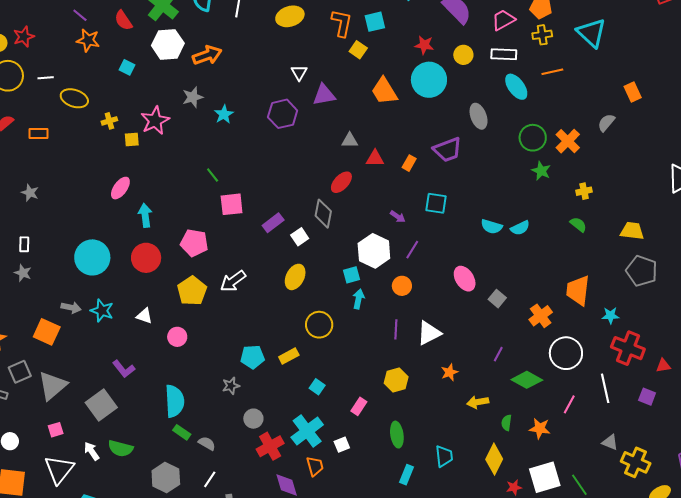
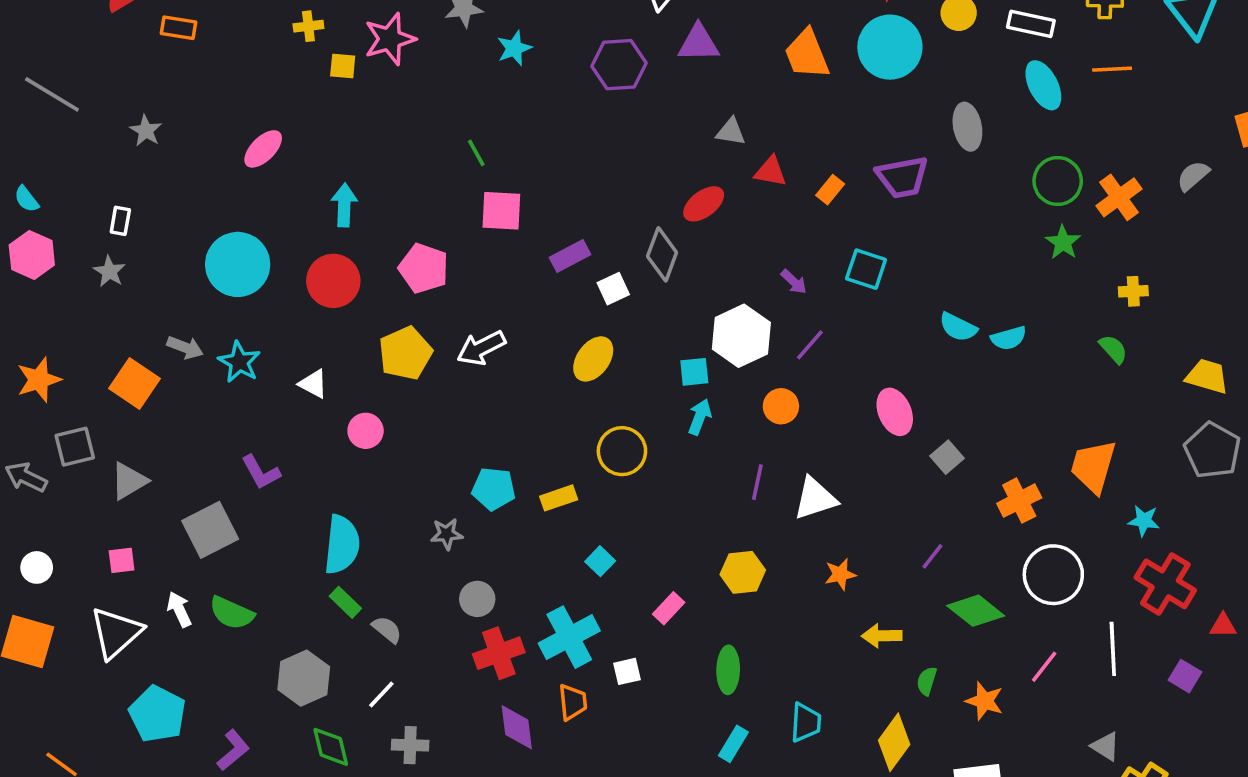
pink ellipse: (120, 188) -> (263, 149), moved
gray triangle: (52, 386) -> (129, 481), size x0.7

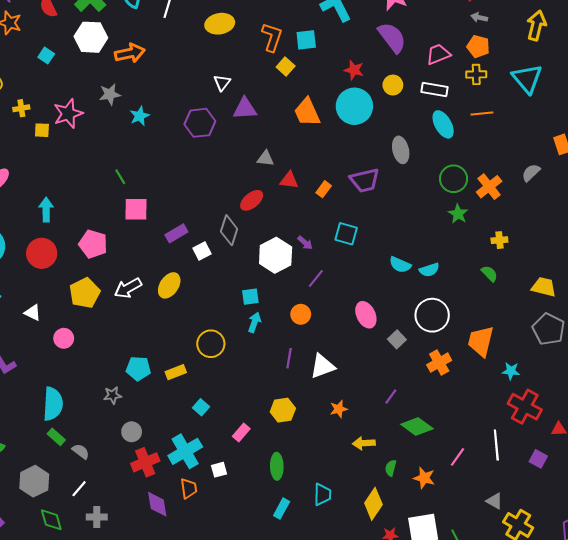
white hexagon: (741, 336) -> (276, 255), moved
yellow ellipse: (593, 359) -> (169, 285), moved
white circle: (1053, 575) -> (432, 315), moved

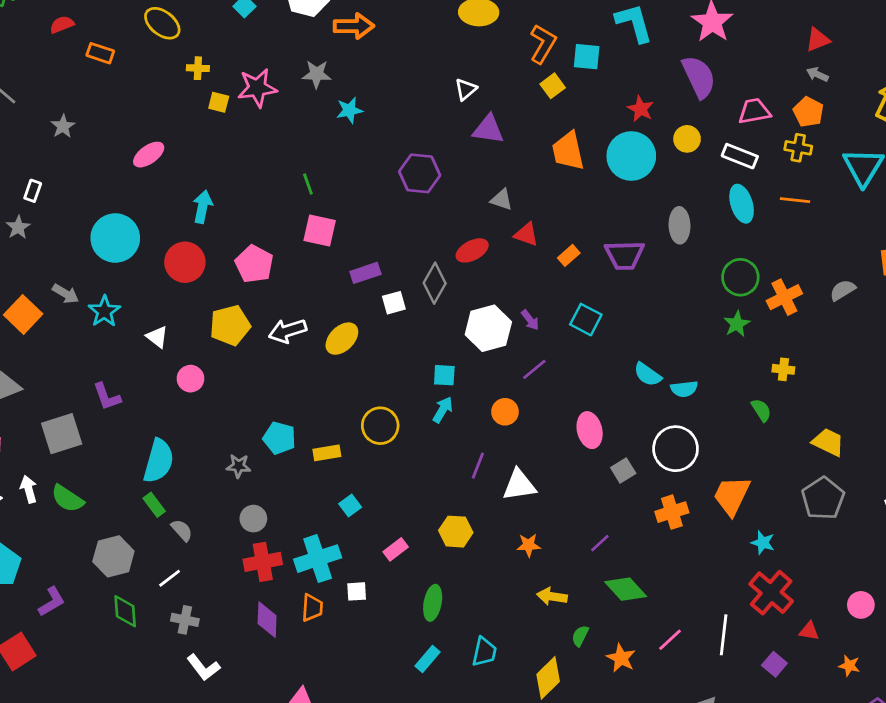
purple hexagon: (200, 123) -> (420, 173), moved

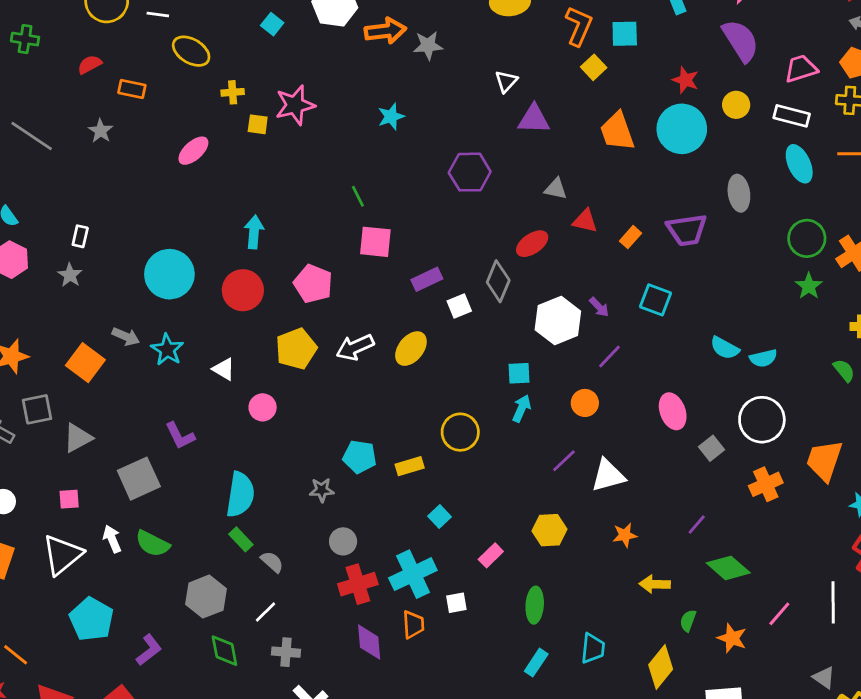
gray star: (317, 74) -> (428, 45), moved
gray star: (63, 126) -> (101, 131), moved
pink ellipse: (149, 155) -> (193, 151), moved
purple line: (478, 466) -> (564, 461), turned 32

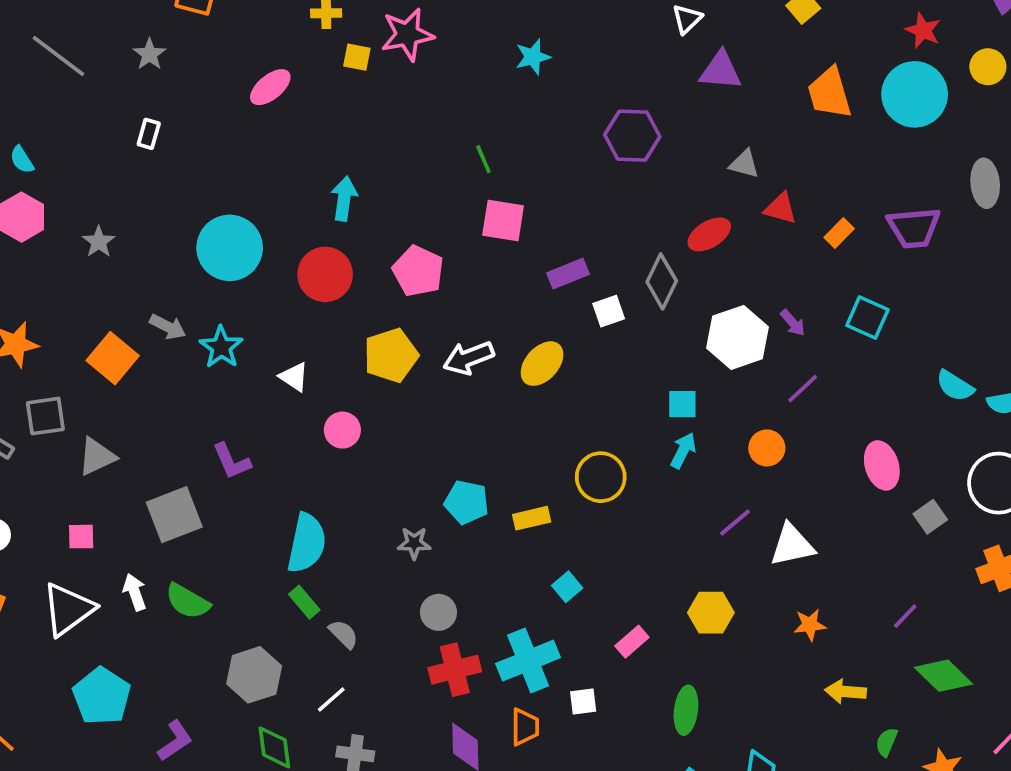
white rectangle: (80, 236) -> (149, 134), moved

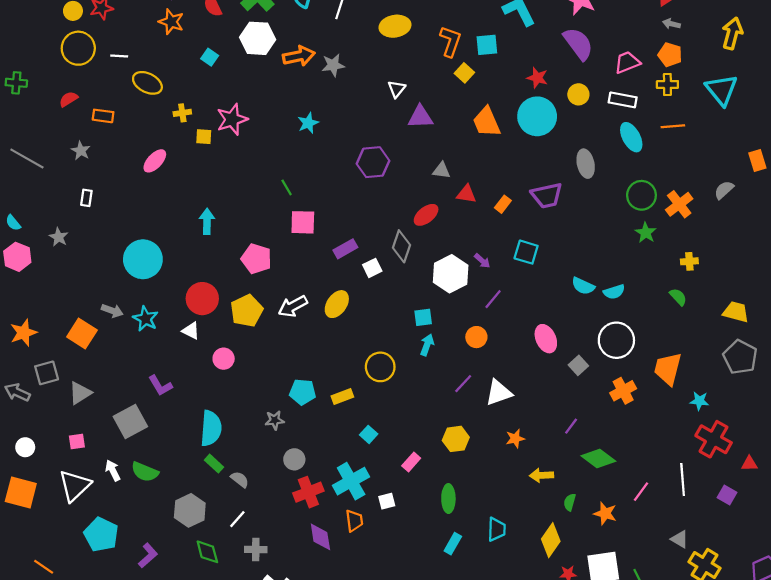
gray star: (99, 242) -> (59, 237), moved
red circle: (325, 274) -> (202, 299), moved

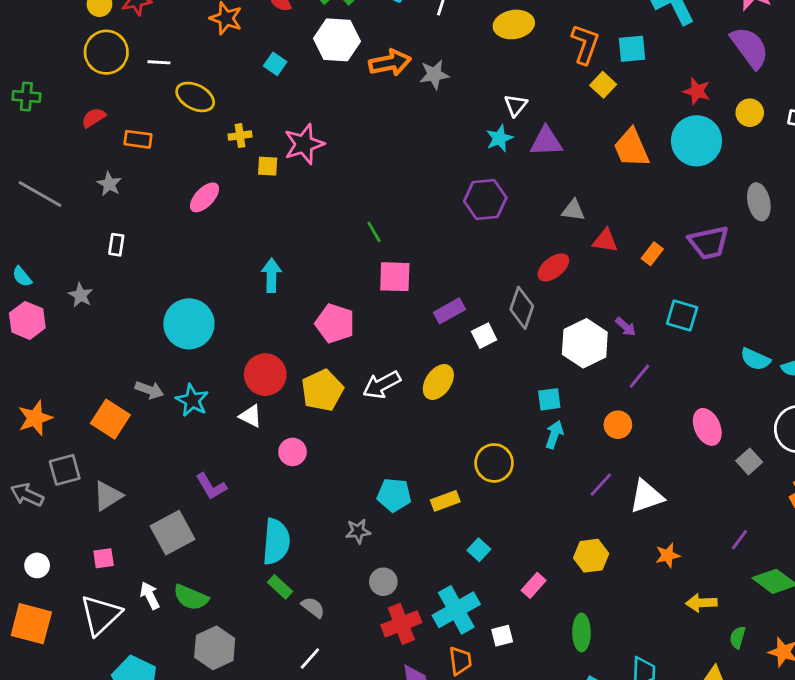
cyan star: (308, 123) -> (499, 138), moved
gray hexagon: (190, 510) -> (215, 648), moved

